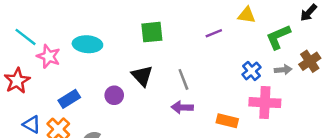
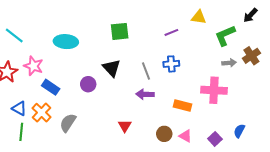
pink star: (49, 56) -> (33, 66), moved
blue cross: (251, 71) -> (171, 64), moved, turned 35
blue rectangle: (69, 99) -> (51, 87), turned 66

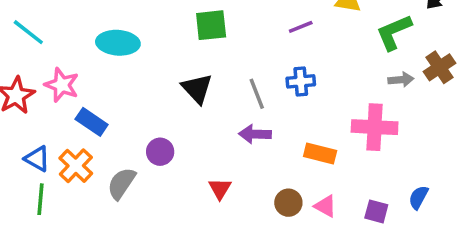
purple circle: (88, 84) -> (160, 152), moved
purple square: (215, 139) -> (376, 211), turned -32

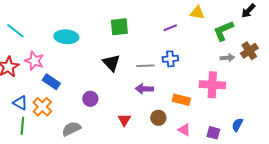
gray line: (257, 94) -> (145, 66), turned -72
gray semicircle: (121, 183) -> (71, 129), moved, turned 30
brown circle: (288, 203) -> (158, 118), moved

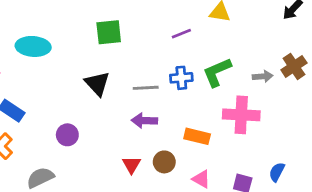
green L-shape: (223, 31) -> (217, 72), moved
red triangle: (124, 120) -> (131, 165), moved

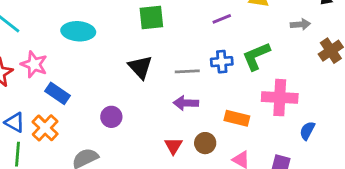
gray arrow: (263, 76) -> (300, 24), moved
blue semicircle: (277, 172) -> (307, 131), moved

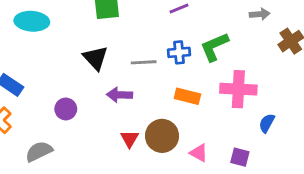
purple arrow: (186, 103) -> (120, 95), moved
orange rectangle: (237, 118) -> (187, 96), moved
brown circle: (205, 143) -> (162, 136), size x1.5

